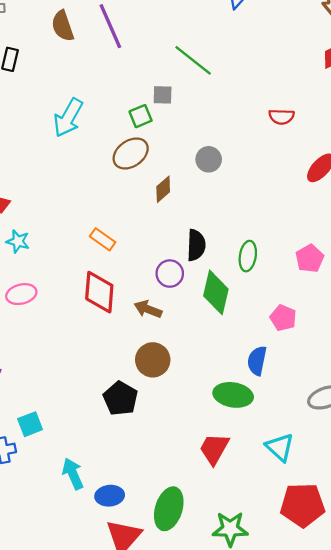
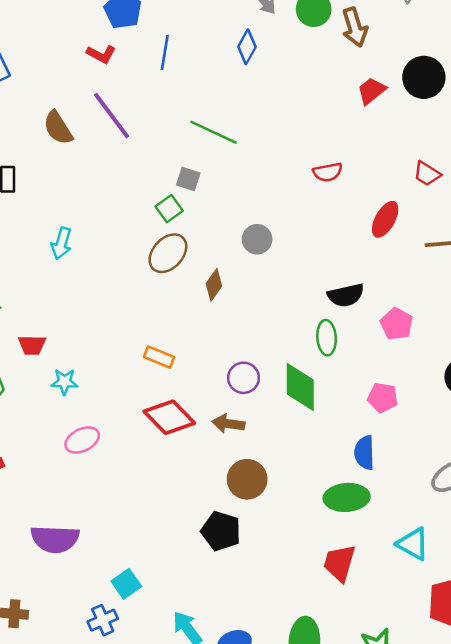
gray square: (163, 95) -> (188, 179), turned 30
cyan arrow: (68, 118) -> (61, 243), moved, size x0.7
black semicircle: (196, 245) -> (346, 295), moved, turned 88
red diamond: (99, 292) -> (169, 417), turned -36

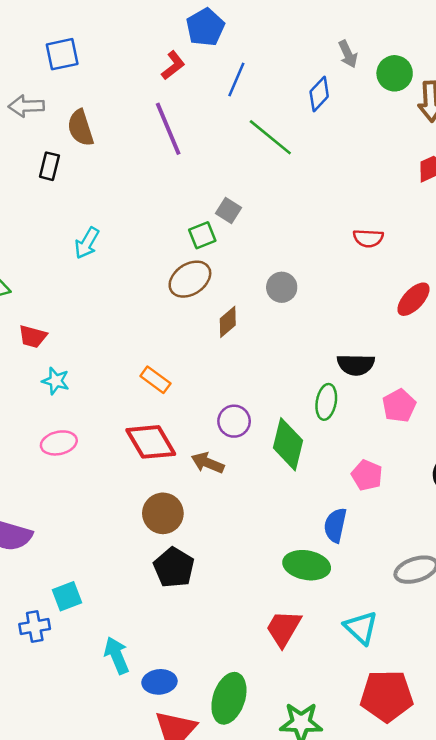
red L-shape: (101, 54) -> (173, 65), turned -80
brown semicircle: (58, 128) -> (80, 128), moved
green line: (214, 132) -> (270, 137), moved
brown circle: (247, 479) -> (163, 513), moved

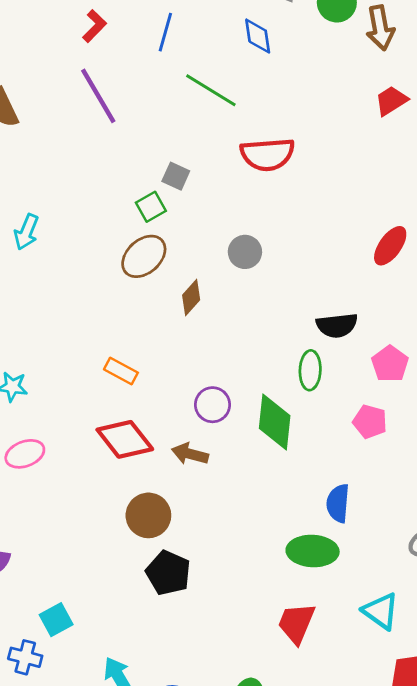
blue diamond: (319, 94) -> (258, 36), turned -44
red semicircle: (368, 238) -> (267, 154), moved, size x1.6
pink pentagon: (367, 475) -> (370, 422), moved
blue cross: (35, 627) -> (25, 657), turned 32

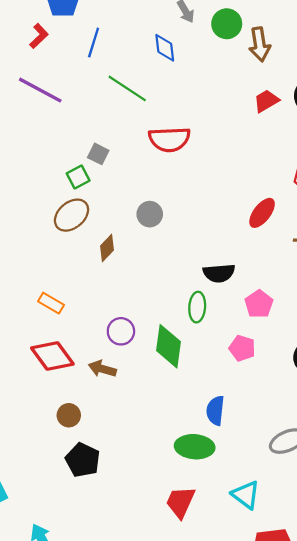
purple line: (98, 96) -> (40, 90), turned -33
brown circle: (148, 515) -> (69, 415), size x0.7

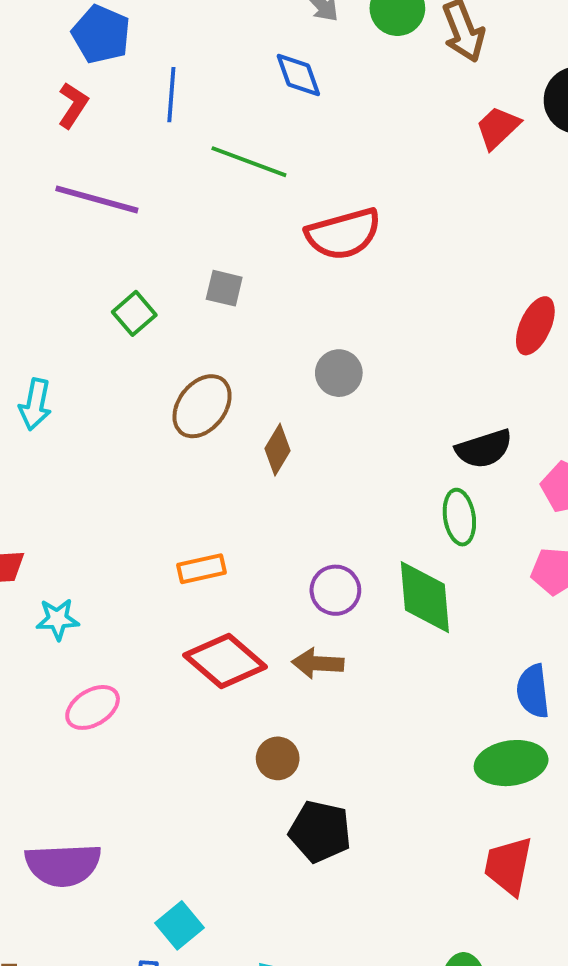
green square: (78, 177) -> (134, 313), moved
orange rectangle: (51, 303) -> (201, 569), turned -30

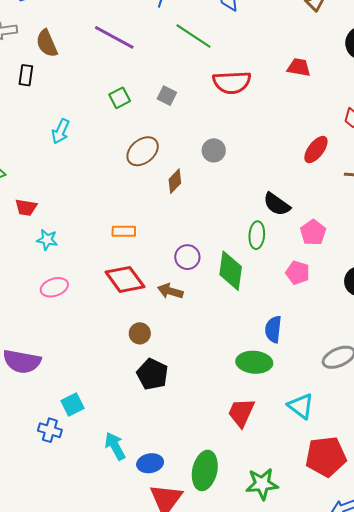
red trapezoid: (498, 128) -> (299, 67), moved, turned 40
black semicircle: (484, 449) -> (277, 204), turned 40

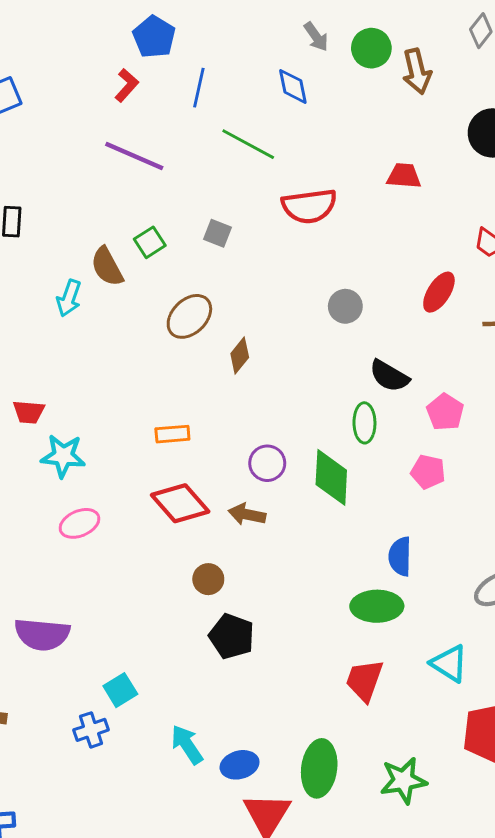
brown semicircle: (47, 43) -> (107, 267), moved
gray circle: (214, 150) -> (345, 306), moved
cyan star: (47, 240) -> (63, 456), size x1.4
blue cross: (50, 430) -> (91, 730), turned -30

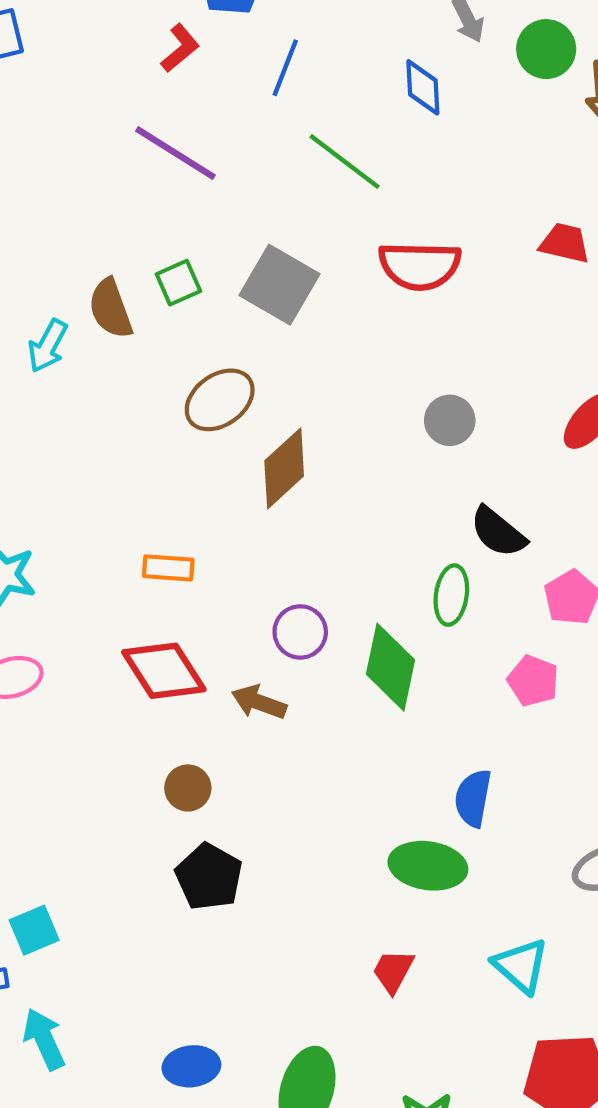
gray square: (217, 233) -> (279, 285), size x1.8
brown diamond: (240, 356) -> (284, 468), size x1.5
red trapezoid: (364, 680) -> (393, 971), size x0.7
cyan arrow: (187, 745) -> (44, 1039), moved

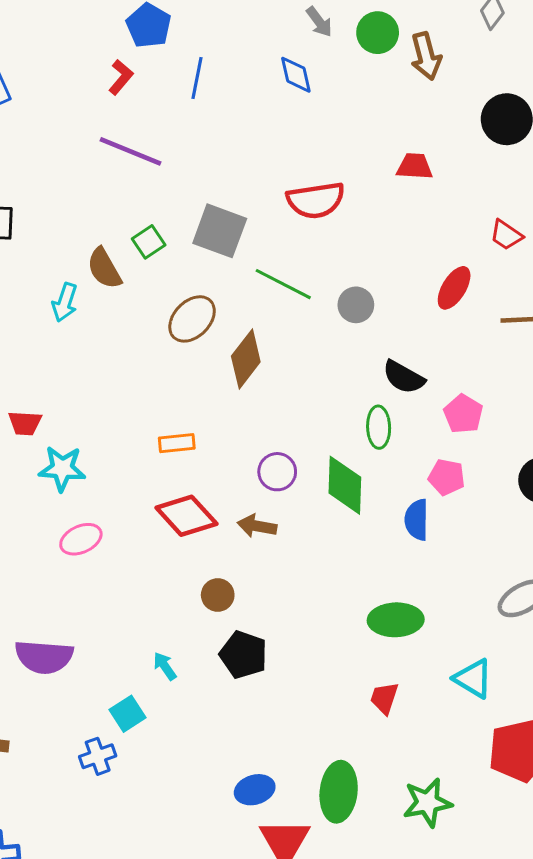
green line: (345, 161) -> (283, 284), moved
blue semicircle: (473, 798) -> (417, 520), moved
cyan arrow: (44, 1039) -> (165, 666), moved, size x0.7

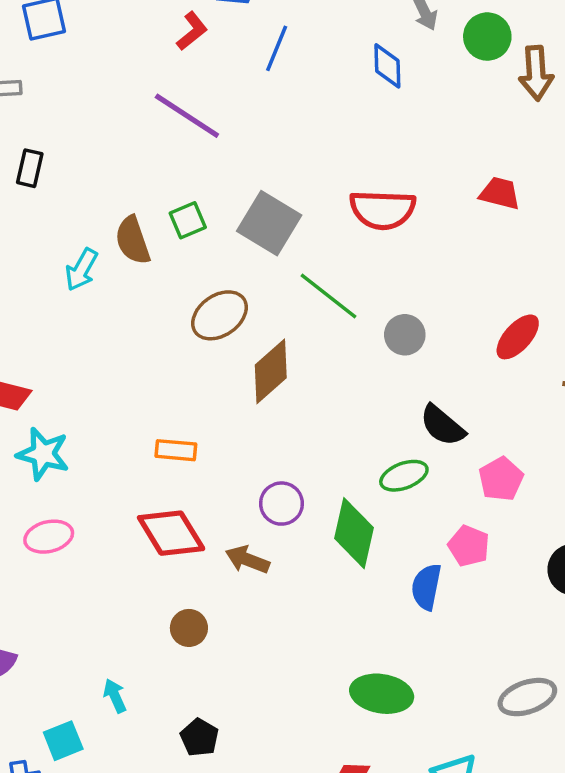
green ellipse: (379, 427) -> (404, 476), turned 60
black pentagon: (243, 655) -> (199, 737), moved, size x0.7

